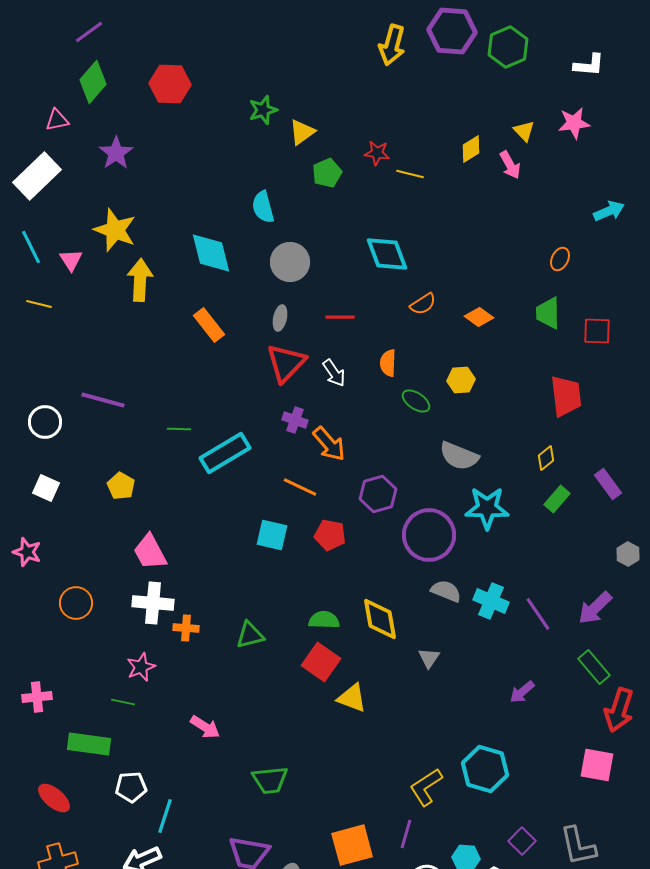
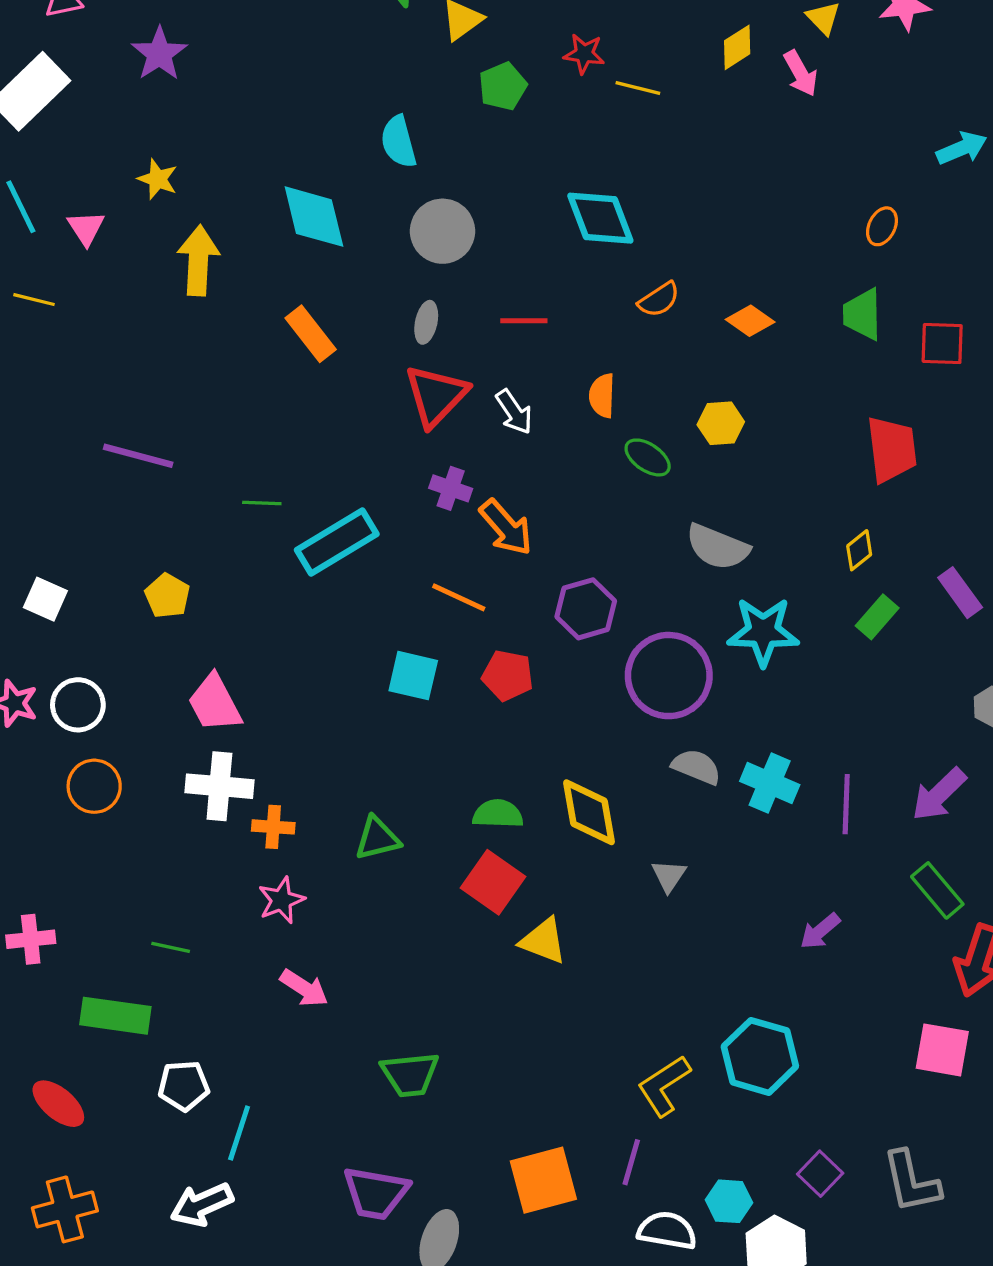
yellow star: (115, 230) -> (158, 179), size x0.6
white circle: (45, 422) -> (78, 705), moved
purple line: (538, 614) -> (846, 804), turned 36
pink star: (141, 667) -> (281, 900), moved

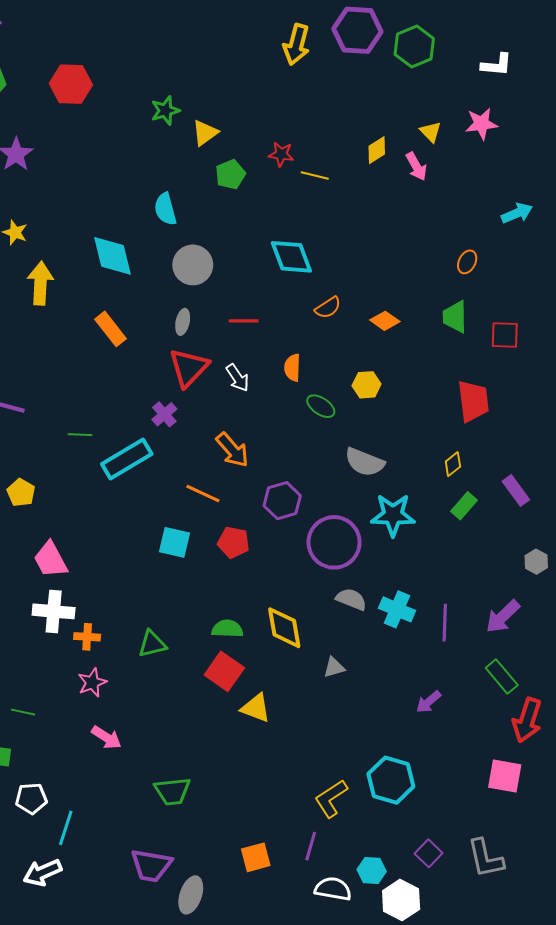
purple cross: (451, 488) -> (164, 414), moved, turned 30
gray triangle: (669, 876) -> (334, 667), turned 40
orange square: (543, 1180) -> (256, 857), size x0.7

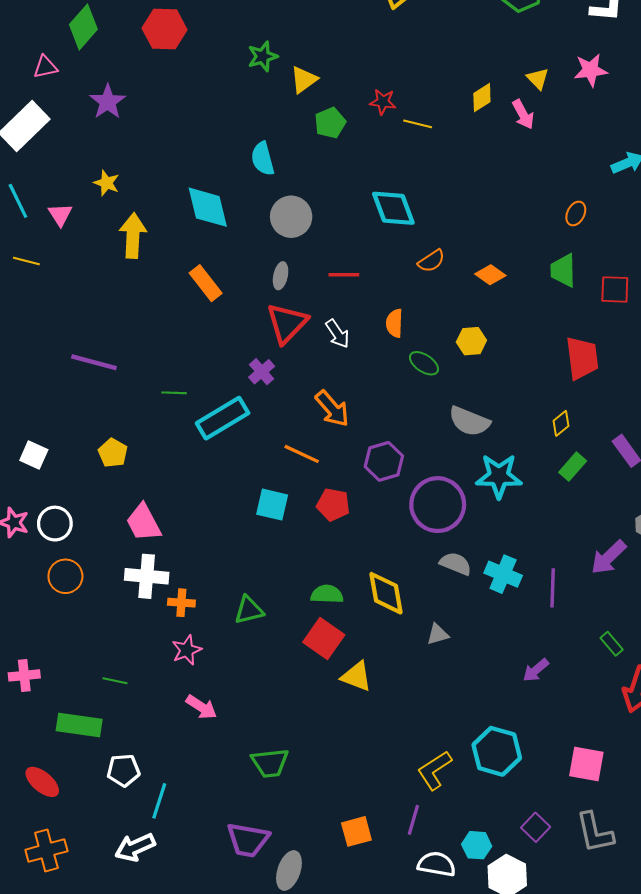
purple arrow: (503, 617) -> (608, 557), moved
green rectangle: (502, 676) -> (612, 644), size x0.7
pink square: (505, 776) -> (586, 764), moved

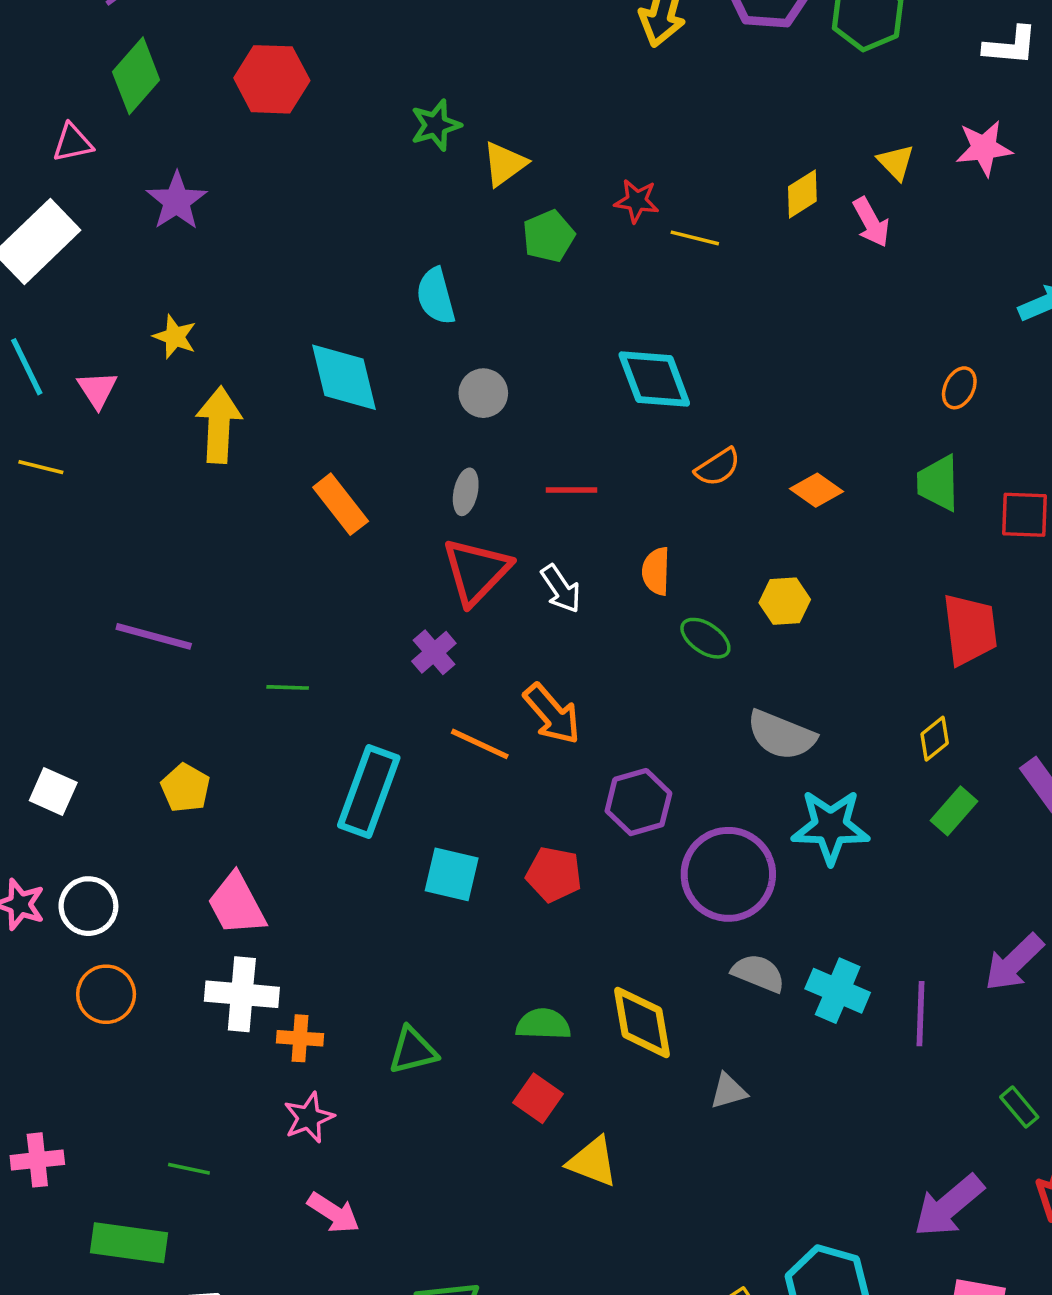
gray circle: (291, 217) -> (483, 393), size x0.7
cyan rectangle: (223, 418) -> (369, 792), moved, turned -39
orange line: (302, 454) -> (480, 744), moved
red square: (324, 638) -> (538, 1098), size x0.7
purple arrow: (536, 670) -> (949, 1206), moved, size x1.6

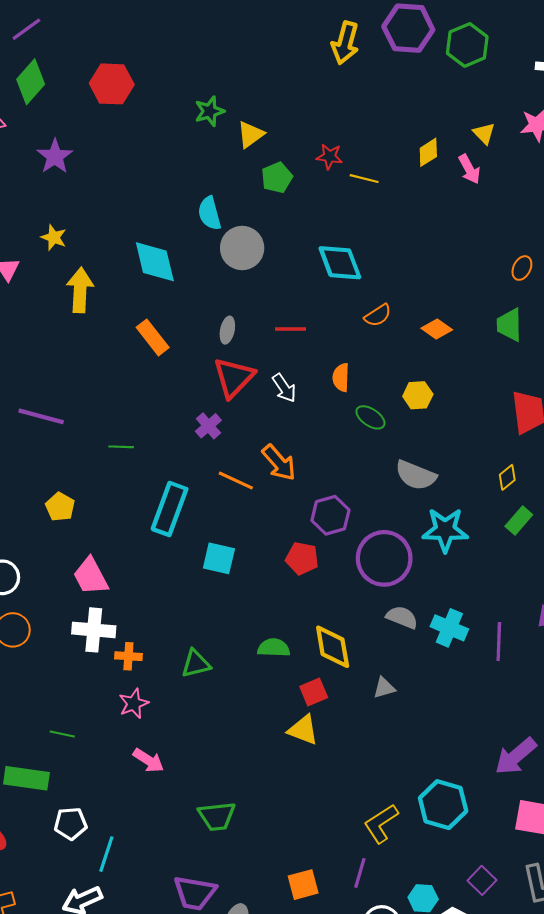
gray circle: (483, 393) -> (242, 248), moved, size x1.5
red pentagon: (554, 874) -> (302, 558), moved
red square: (538, 1098) -> (314, 692), moved, turned 32

